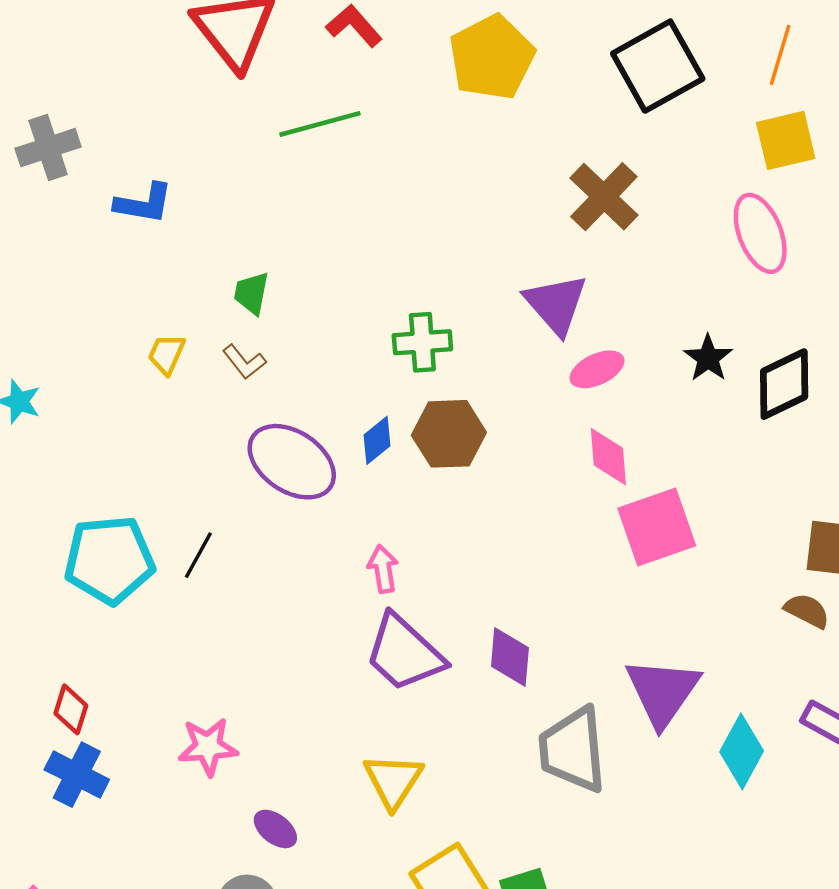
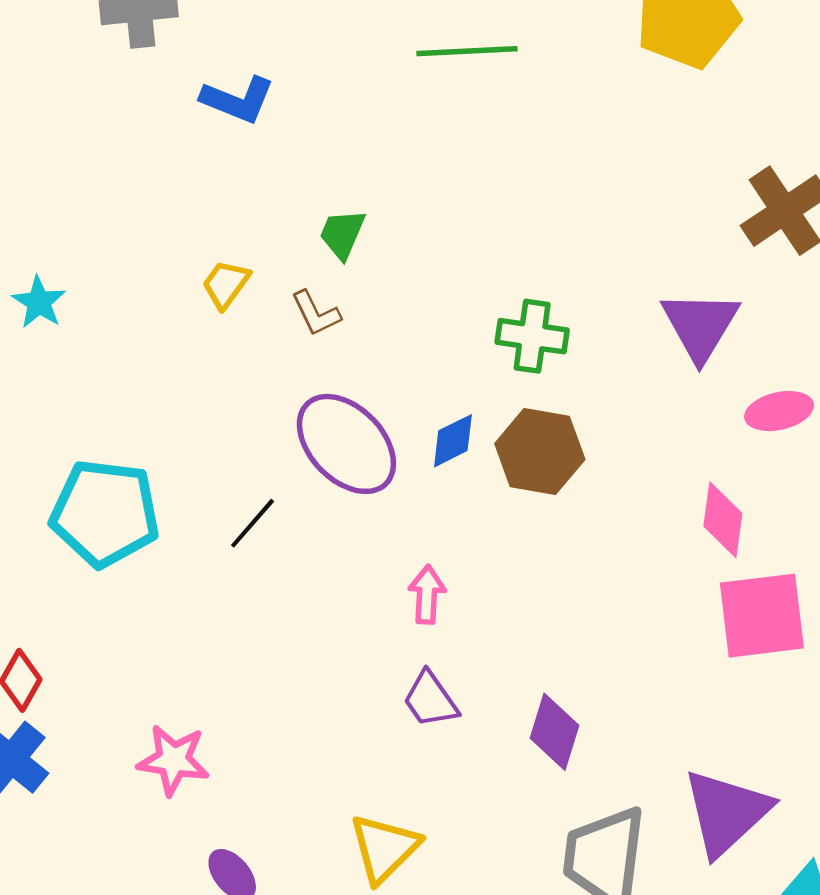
pink ellipse: (597, 369) -> (779, 411), moved
black line: (198, 555) -> (253, 523), moved
purple trapezoid: (404, 653) -> (430, 700), size x0.6

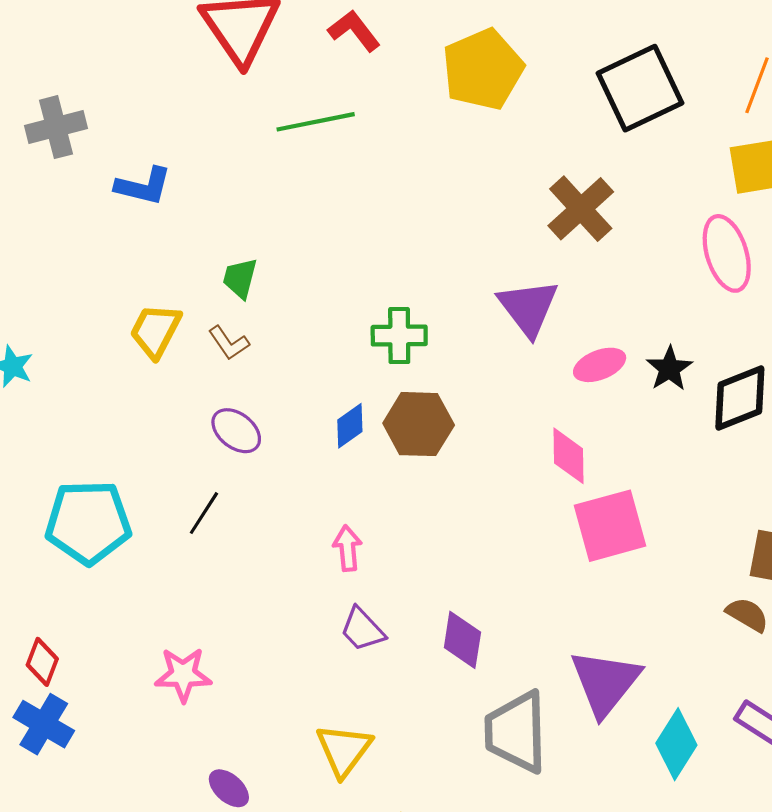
yellow trapezoid: (226, 284) -> (155, 331), size x1.4
purple ellipse: (346, 444) -> (236, 431), moved, size x0.6
pink star: (173, 760) -> (183, 675), moved

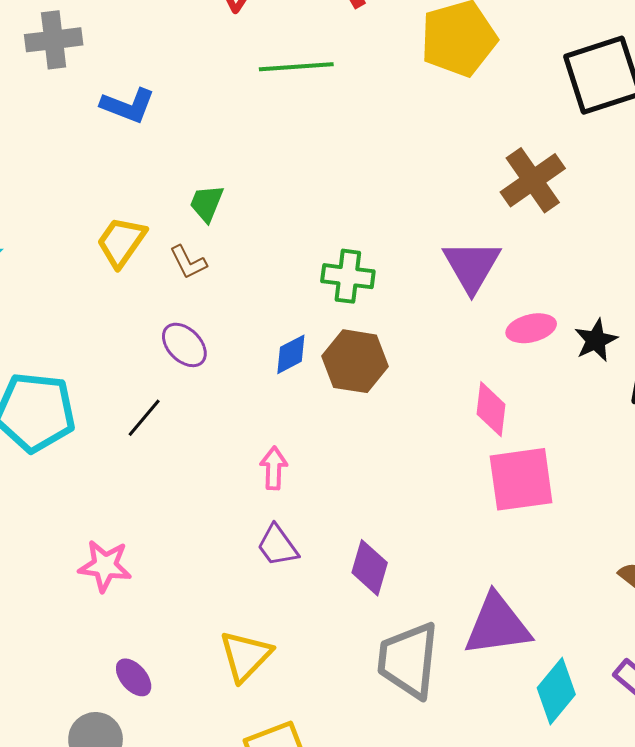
purple triangle: (605, 682) -> (497, 625), turned 36

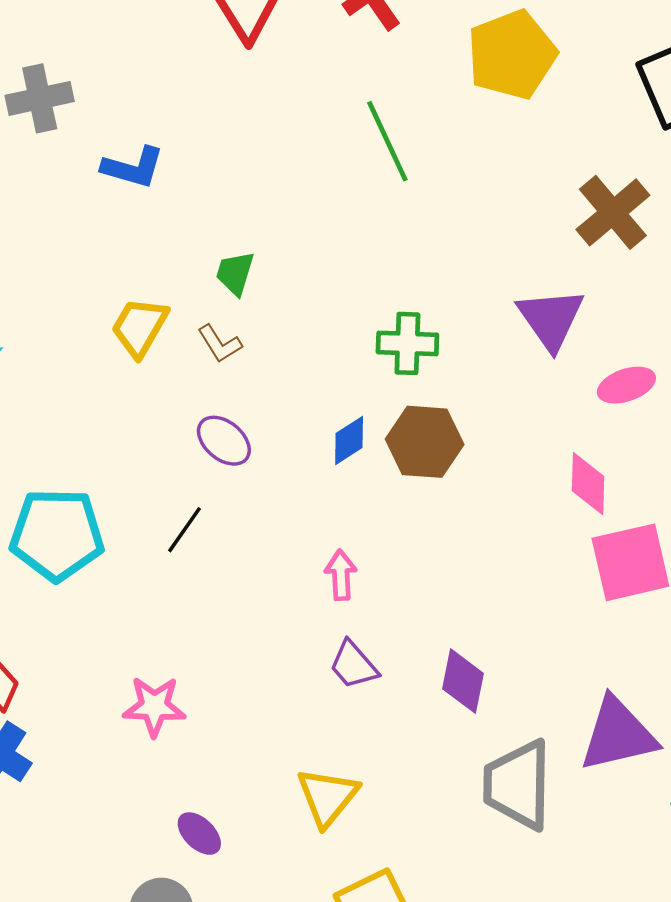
green line: (296, 67) -> (387, 141), moved, turned 74

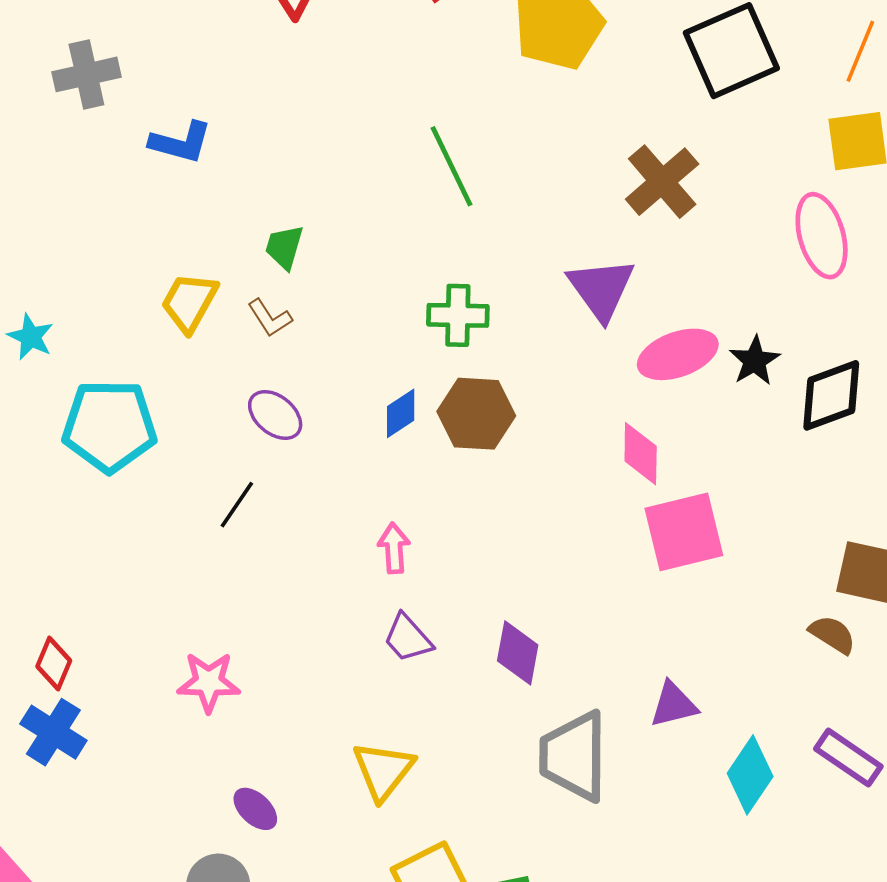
green line: (387, 141) -> (452, 166), moved
pink ellipse: (626, 385) -> (678, 354), size x1.4
cyan pentagon: (57, 535) -> (109, 426), moved
purple triangle: (618, 735) -> (674, 705), size x0.6

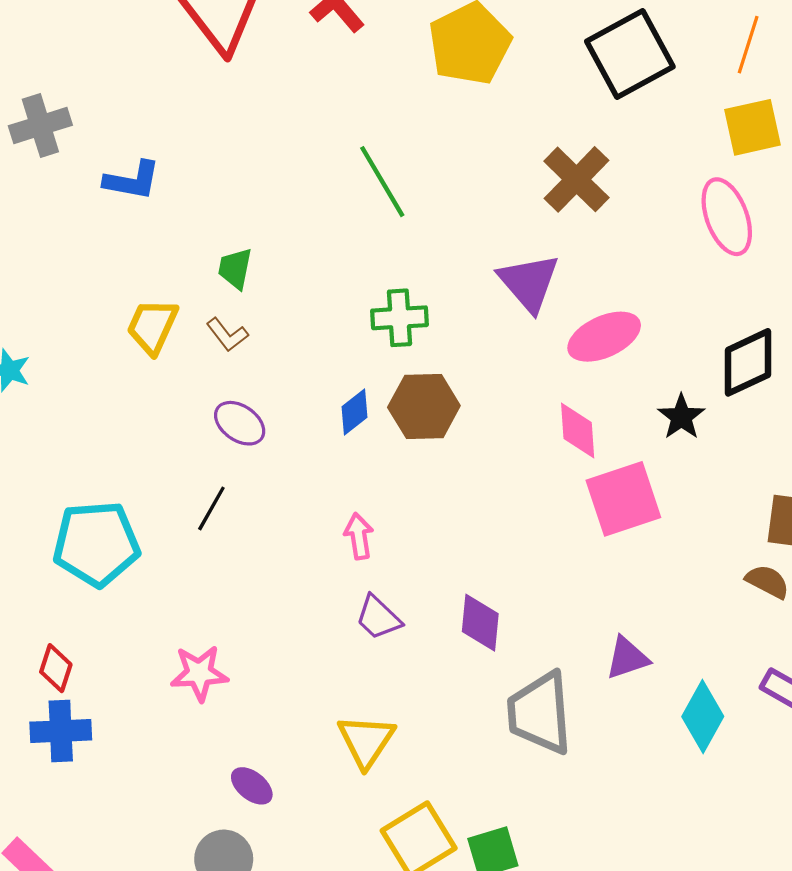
black star: (755, 361) -> (681, 417), moved
cyan pentagon: (109, 426) -> (96, 544), moved
blue cross: (53, 732) -> (61, 731), turned -30

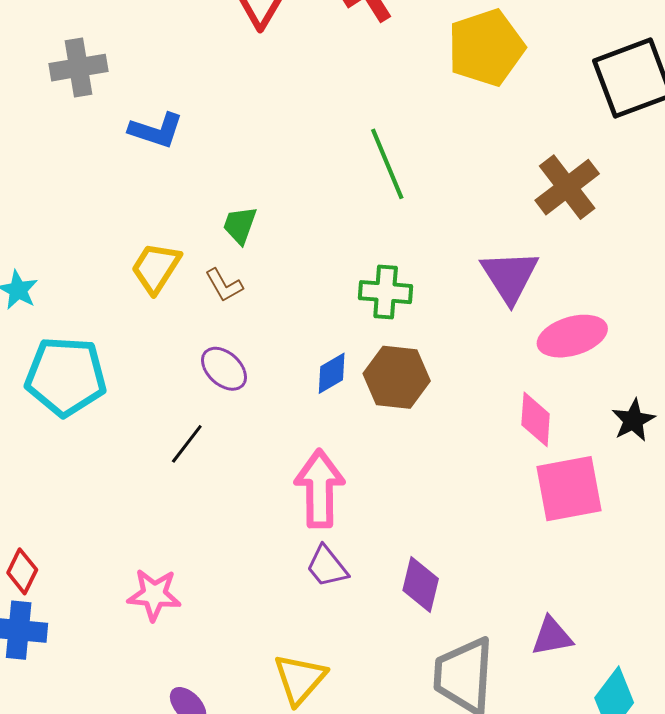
pink arrow: (359, 536) -> (320, 489), size x1.8
cyan pentagon: (96, 544) -> (66, 376), moved

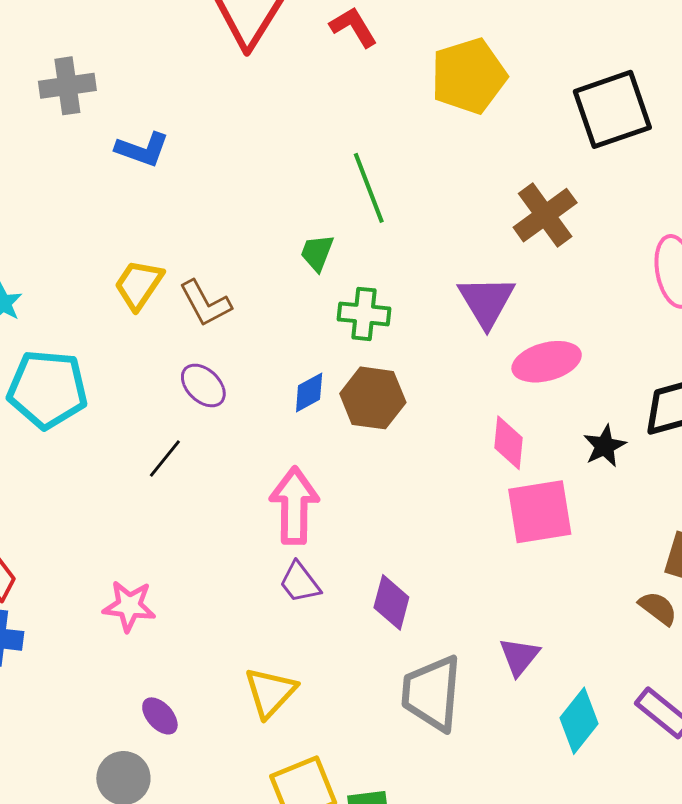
green trapezoid: (240, 225) -> (317, 253), moved
brown L-shape: (224, 285) -> (205, 303), size x1.4
purple triangle: (552, 636) -> (519, 656), turned -42

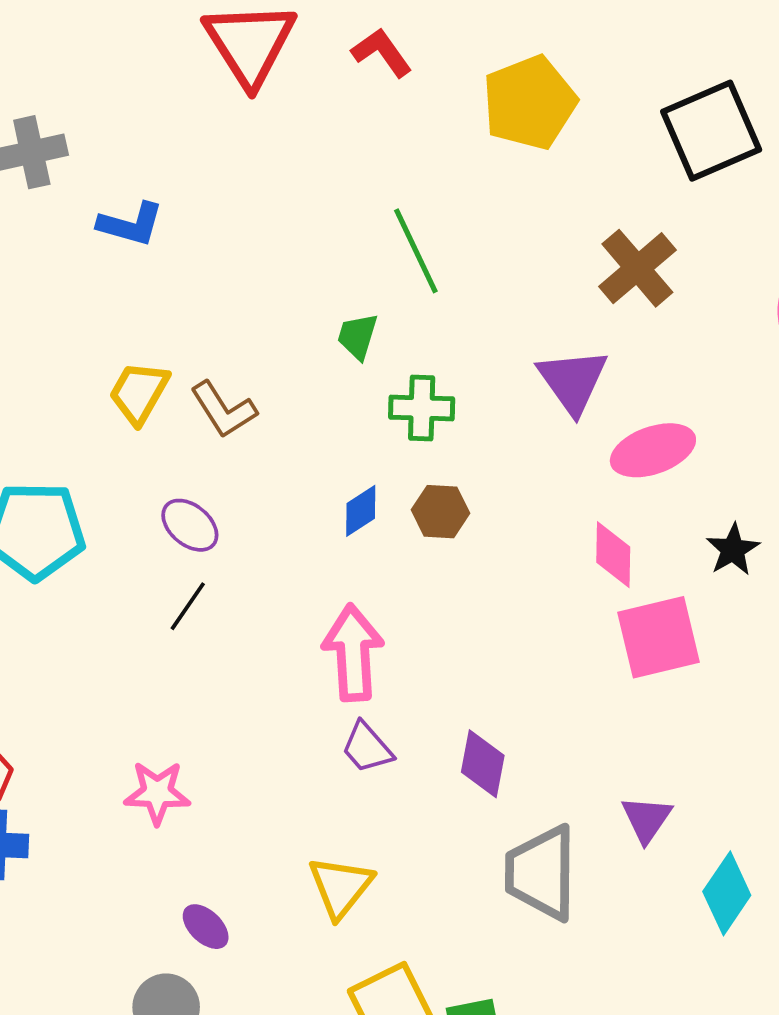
purple ellipse: (203, 385) -> (190, 525), moved
brown hexagon: (373, 398) -> (440, 512), size x0.7

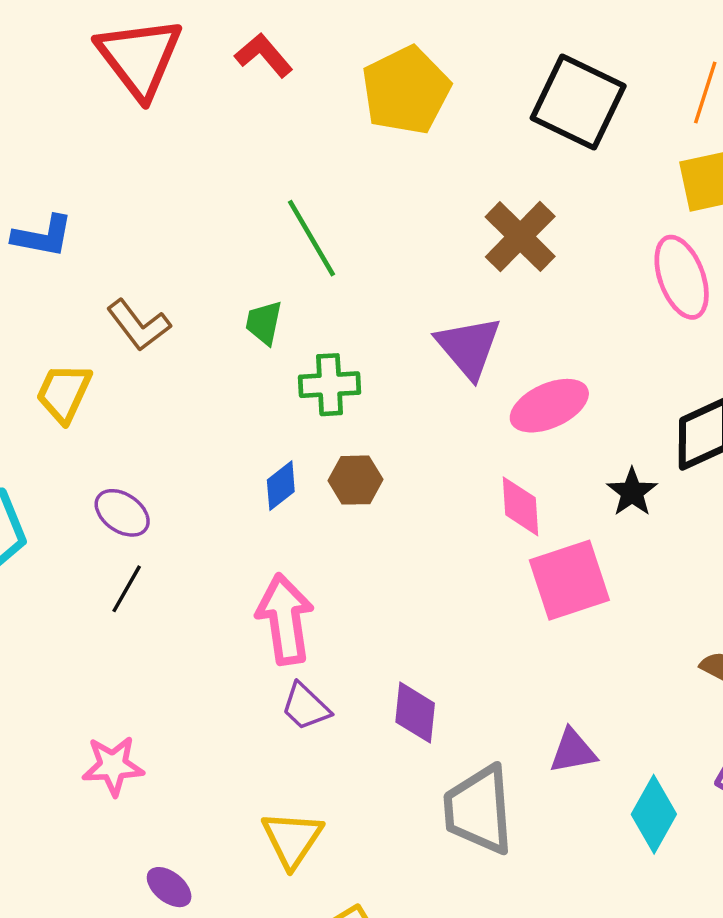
black square: (711, 131) -> (578, 102), turned -36
brown L-shape: (223, 410) -> (139, 325), moved
purple triangle: (647, 819) -> (573, 751), turned 50

